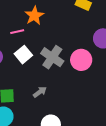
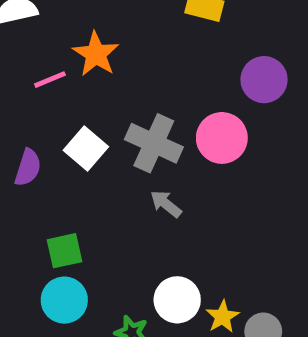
pink line: (17, 32) -> (50, 80), moved
gray arrow: (40, 92) -> (166, 204), moved, turned -96

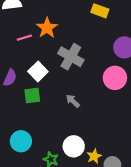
pink circle: (222, 138) -> (115, 78), moved
gray cross: (154, 143) -> (71, 57), moved
green square: (64, 251) -> (32, 95), moved

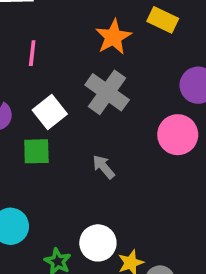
orange star: (47, 28) -> (113, 37), moved
pink line: (24, 38) -> (32, 53), turned -72

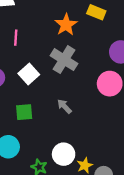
green square: (36, 151) -> (24, 112), moved

